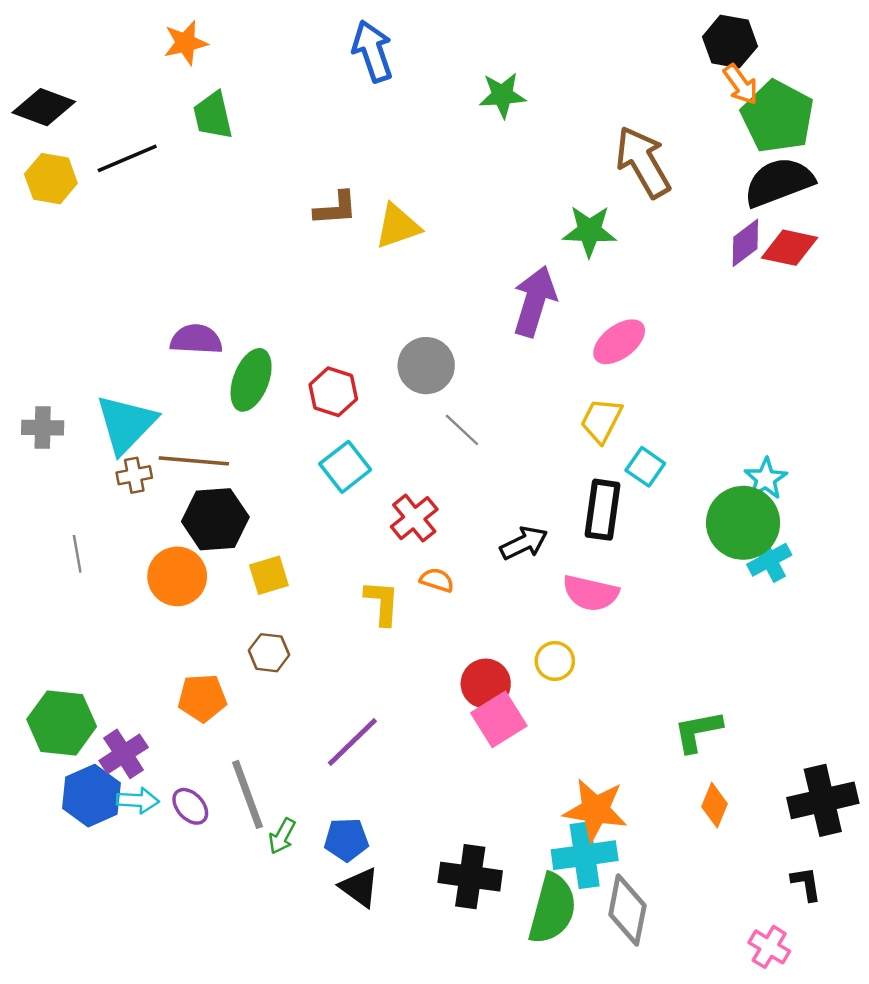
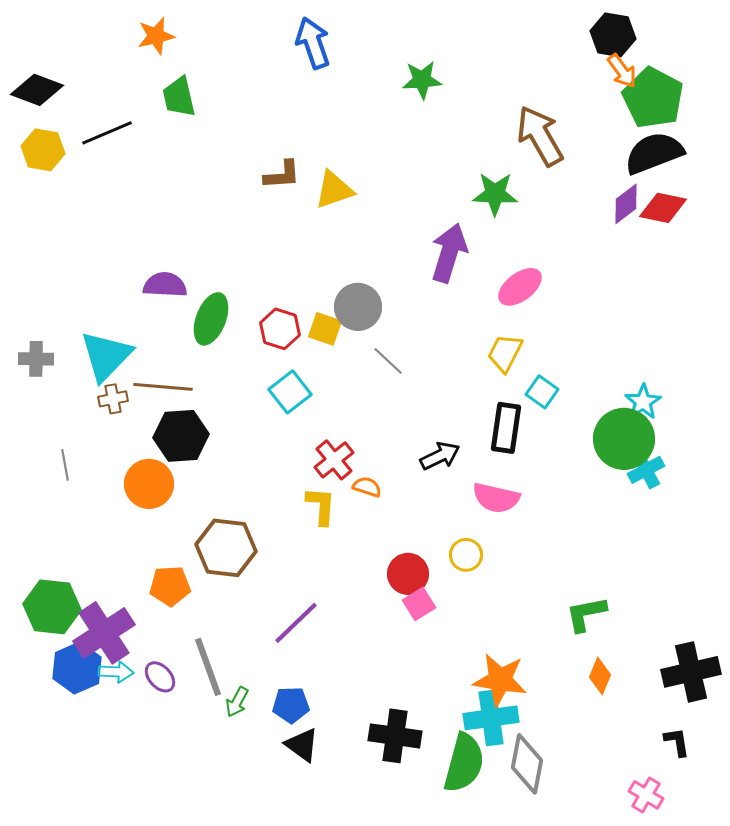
red cross: (414, 518) -> (334, 460), moved
yellow square: (269, 575) -> (325, 329), moved, turned 36
brown hexagon: (269, 653) -> (226, 548), size x1.8
pink square: (499, 719) -> (419, 604), size x0.7
purple cross: (124, 754) -> (104, 633), size x1.5

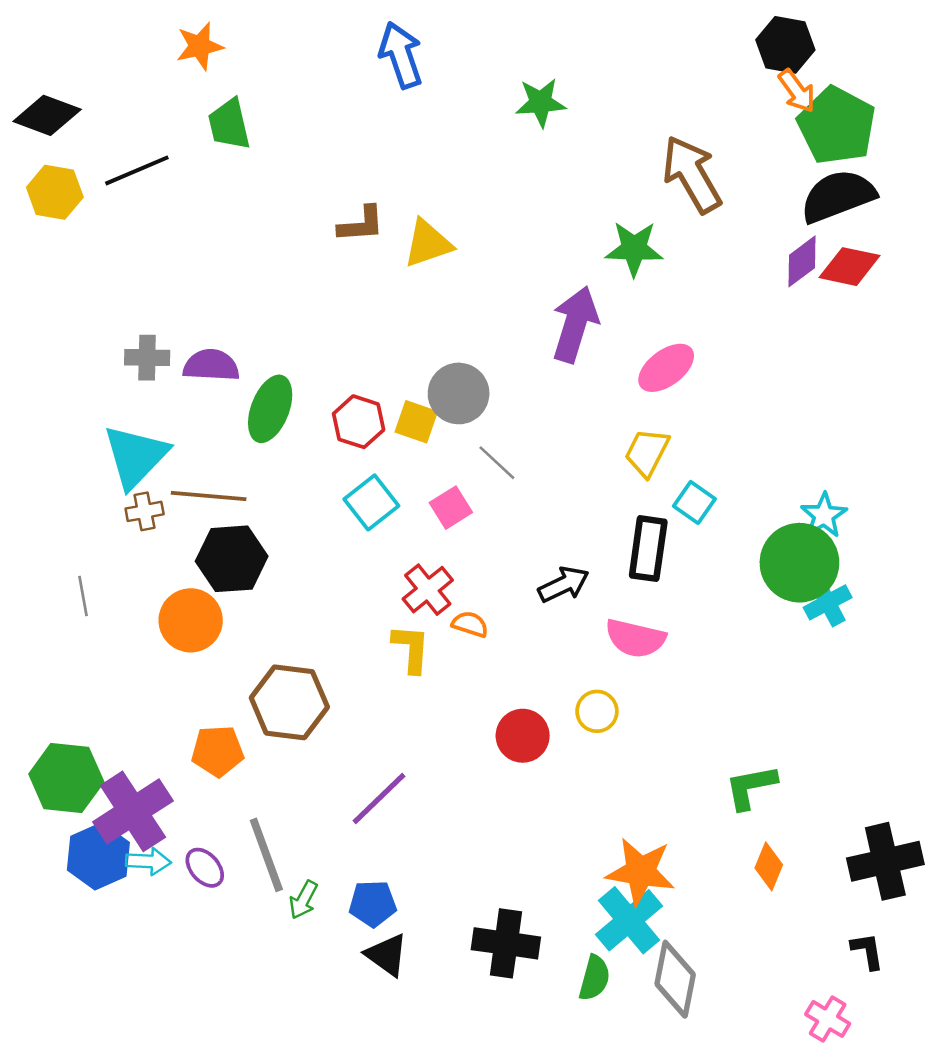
gray cross: (36, 359) -> (147, 358), moved
pink square: (419, 604) -> (451, 508), moved
cyan cross: (491, 718) -> (629, 920), turned -32
green semicircle: (464, 763) -> (594, 978), size x0.6

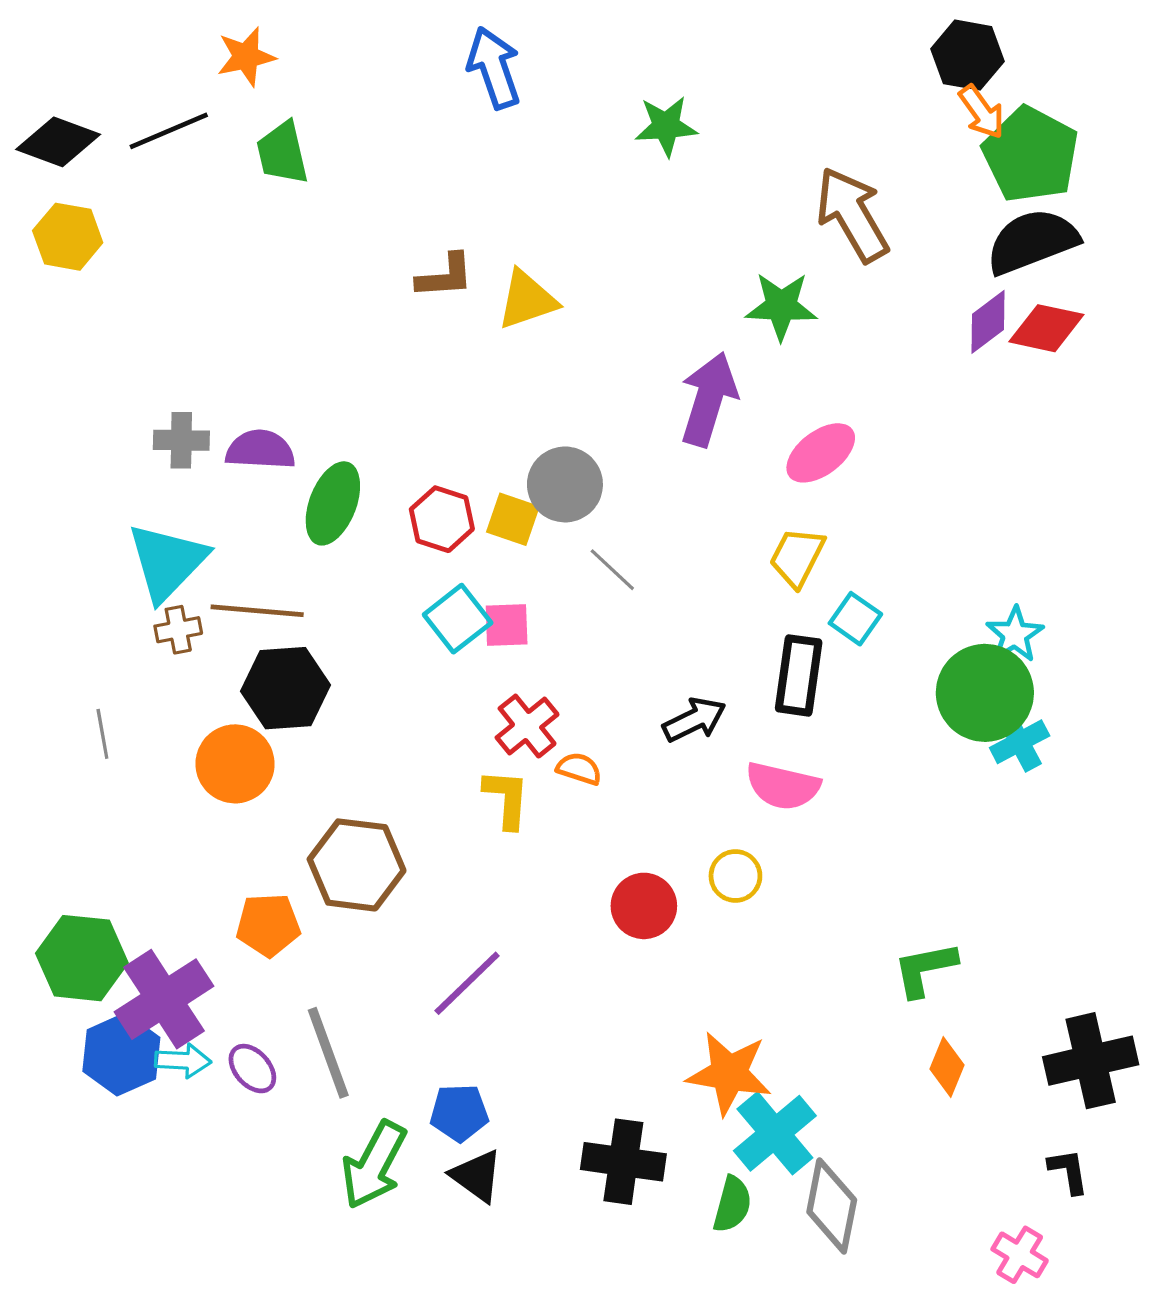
black line: (137, 170) -> (169, 131), moved
pink square: (451, 508) -> (507, 625), moved, turned 30
orange star: (641, 872) -> (729, 1073), moved
green arrow: (303, 900) -> (374, 1165), moved, size x1.8

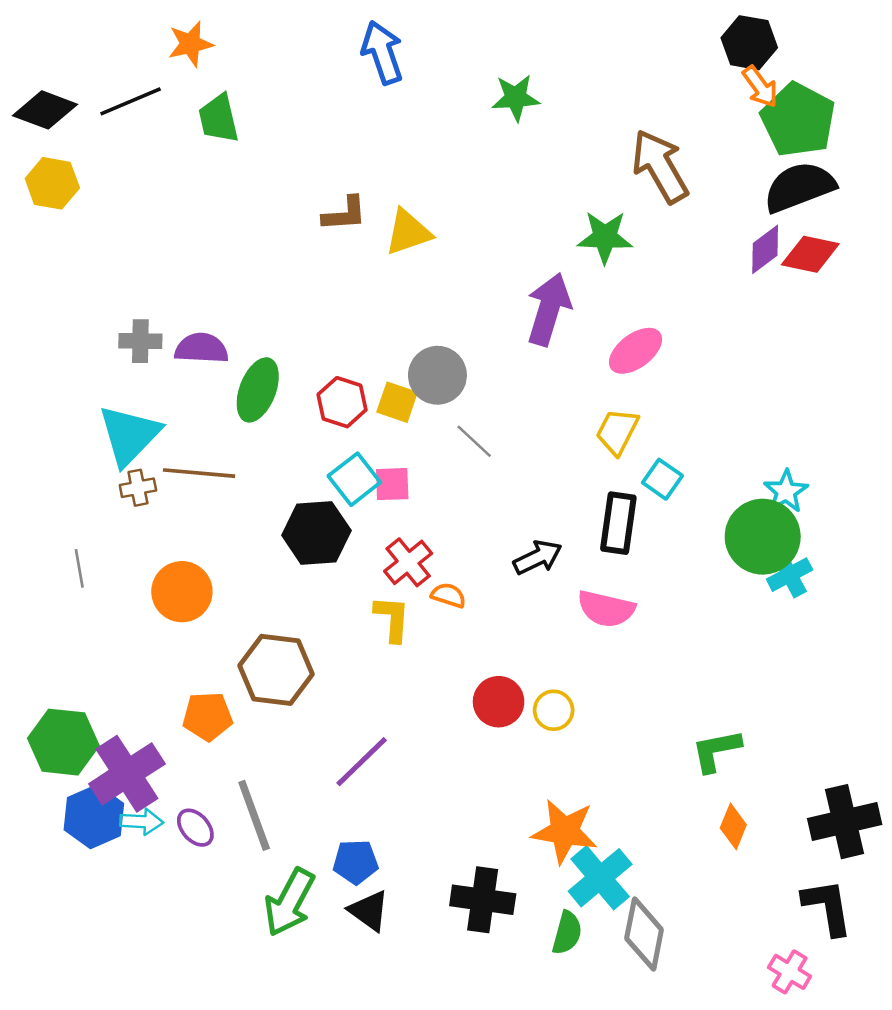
black hexagon: (286, 688) -> (316, 533), moved
yellow circle: (735, 876) -> (554, 710), moved
black L-shape: (1069, 1171) -> (827, 907), size x1.6

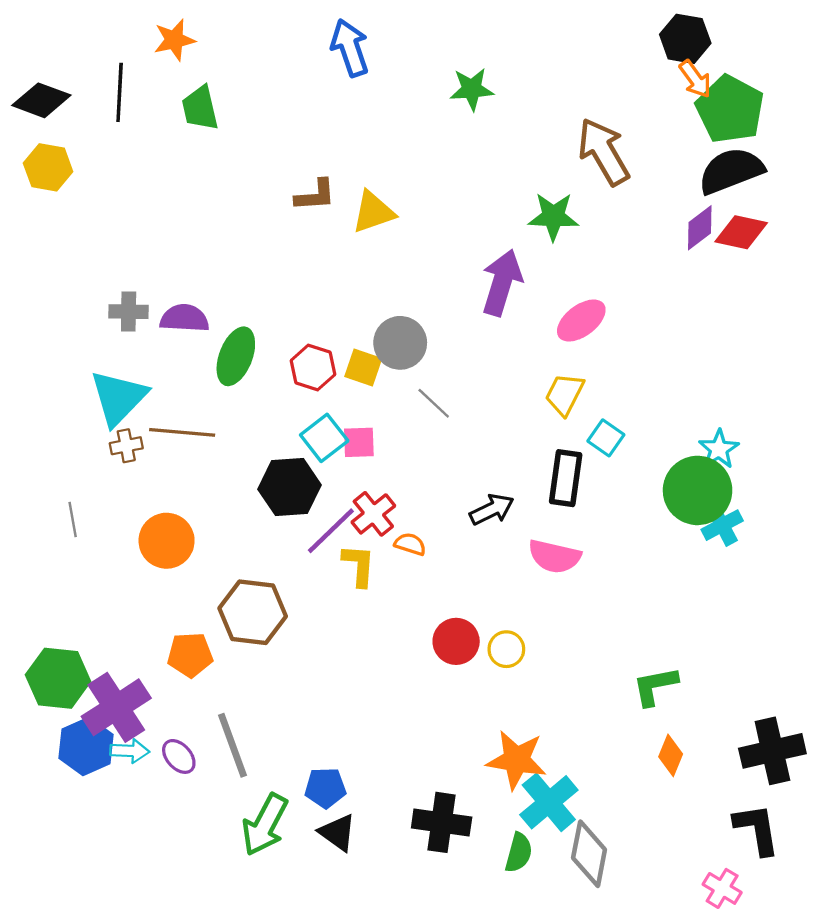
black line: (131, 101) -> (120, 92), turned -64
purple line: (362, 762) -> (331, 531), moved

